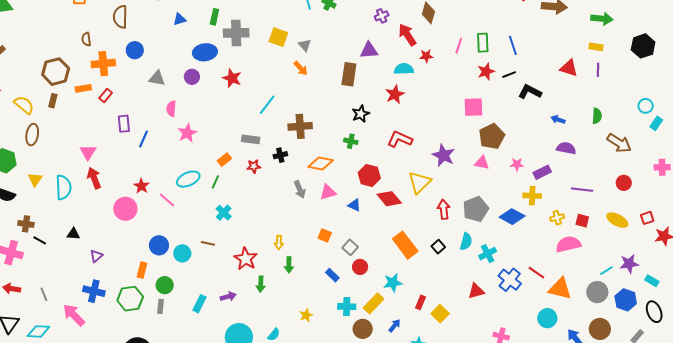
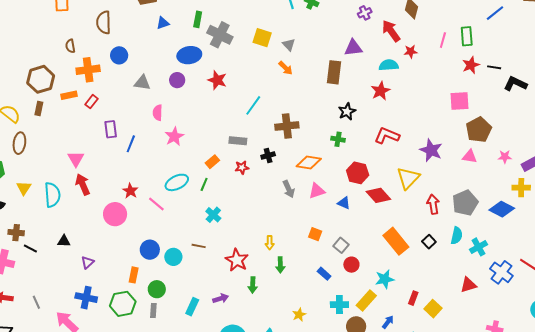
gray cross: (236, 33) -> (220, 35), turned 30
blue line: (513, 45) -> (495, 13), moved, turned 72
black line: (509, 75) -> (494, 67), turned 32

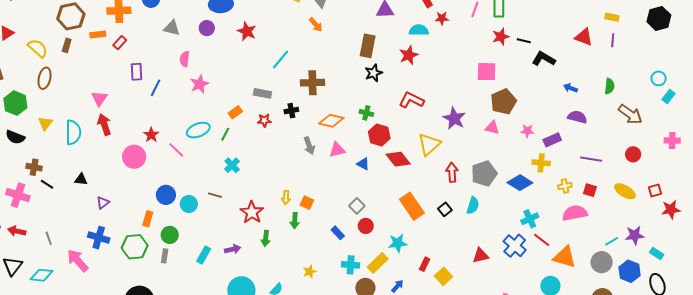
brown rectangle: (334, 72) -> (368, 46), moved
green cross: (338, 139) -> (366, 113), moved
orange square: (315, 234) -> (307, 203), moved
cyan cross: (479, 247) -> (530, 219), moved

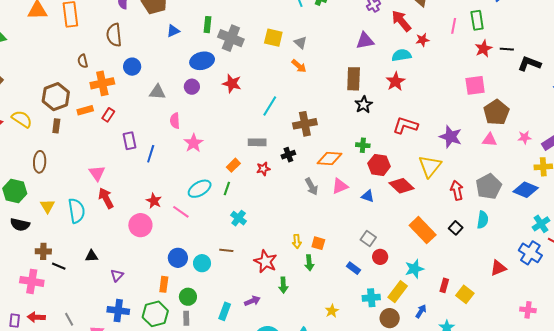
yellow semicircle: (38, 48) -> (22, 119), moved

